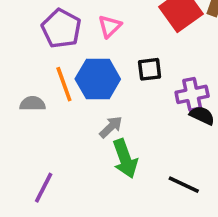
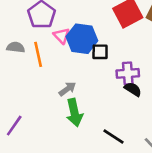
pink triangle: (110, 26) -> (62, 36), moved, turned -36
blue hexagon: (98, 79) -> (82, 39), moved
gray semicircle: (32, 104) -> (16, 47), moved

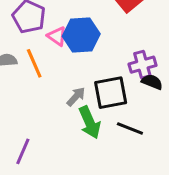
black square: (100, 52) -> (111, 93), moved, size x1.6
black line: (114, 136) -> (130, 129), moved

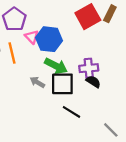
gray arrow: (76, 97) -> (37, 82), turned -112
green arrow: (90, 122) -> (56, 66), moved, turned -50

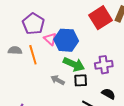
black semicircle: (93, 82) -> (108, 94), moved
black square: (62, 84) -> (81, 80), size x0.6

